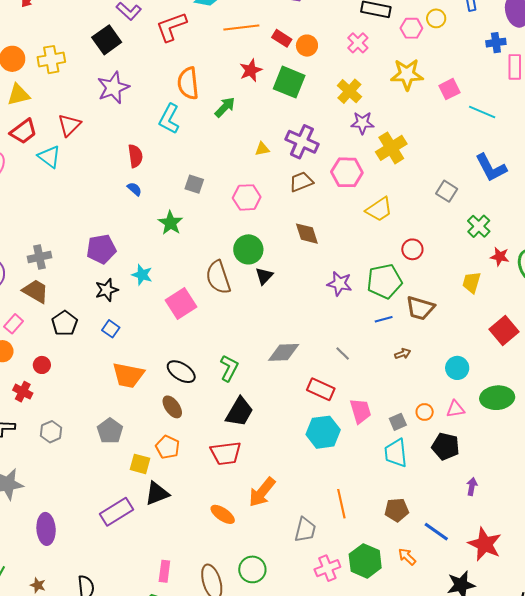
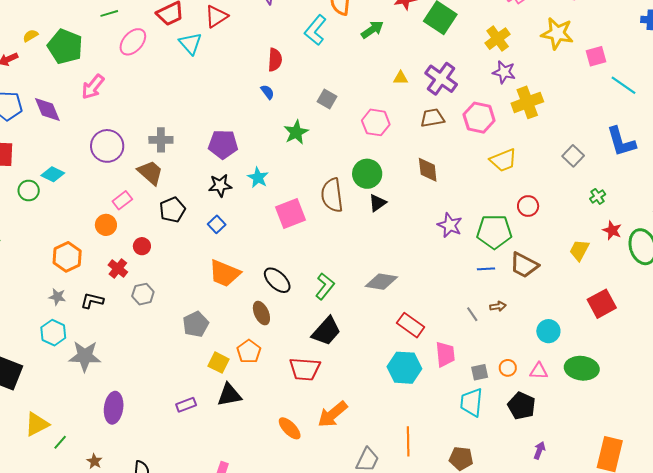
green cross: (479, 226) -> (598, 196), size x0.7
gray line: (343, 354) -> (472, 314), moved
gray hexagon: (51, 432) -> (143, 294), moved
purple rectangle: (117, 512) -> (186, 405), size x0.6

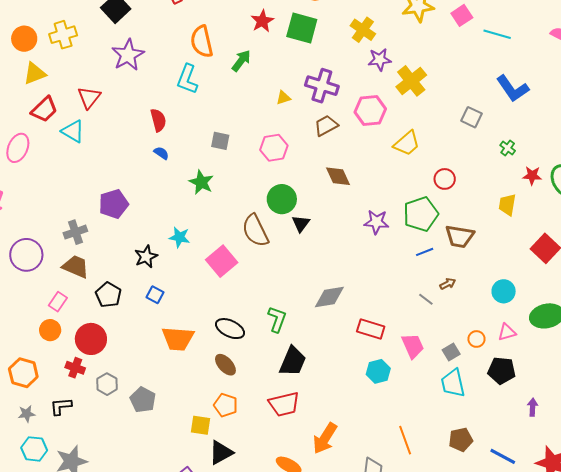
purple pentagon: (223, 144) -> (114, 204), moved
red circle: (142, 246) -> (91, 339), size x1.8
gray pentagon: (196, 324) -> (143, 400), moved
cyan hexagon: (404, 368) -> (378, 371), size x0.7

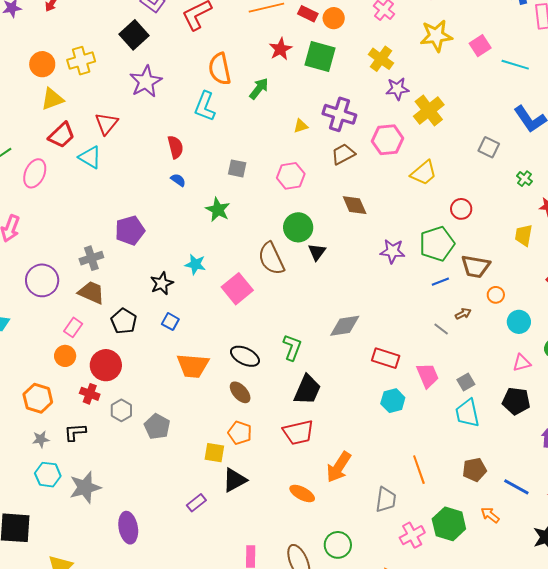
orange circle: (476, 339) -> (496, 295), moved

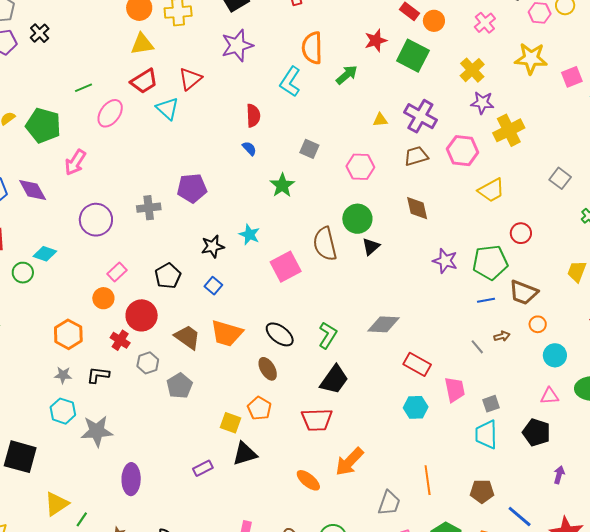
brown trapezoid: (91, 293) -> (187, 337), moved

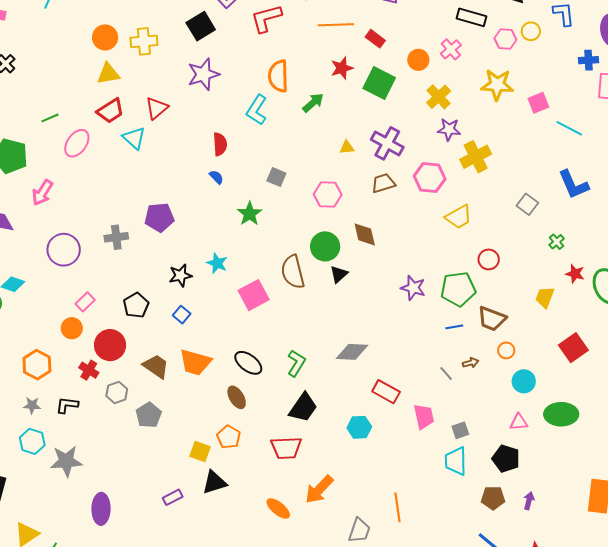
orange circle: (434, 21) -> (418, 60), moved
brown diamond: (417, 208) -> (365, 234), moved
cyan hexagon: (416, 407) -> (359, 427), moved
brown pentagon: (482, 491) -> (493, 498), moved

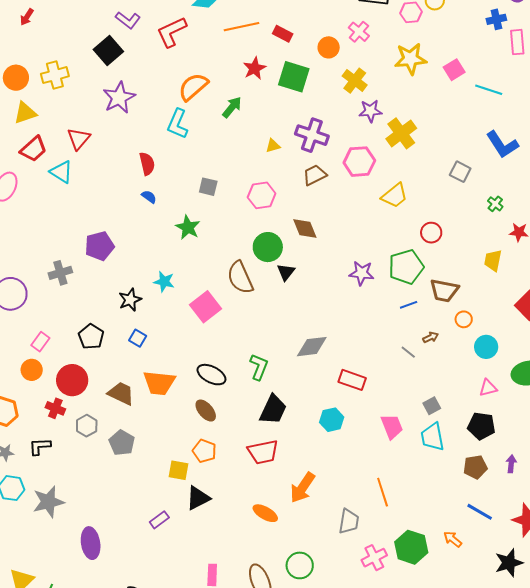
orange semicircle: (278, 76) -> (193, 87), turned 60
pink trapezoid: (424, 416) -> (392, 427), moved

